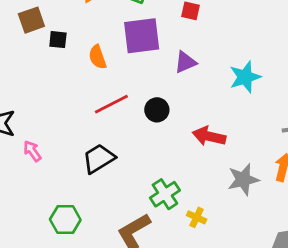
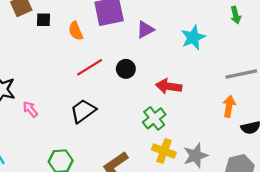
gray star: (243, 180) -> (196, 156), moved
green cross: (165, 194) -> (154, 118), moved
yellow cross: (197, 217) -> (164, 151), size x1.5

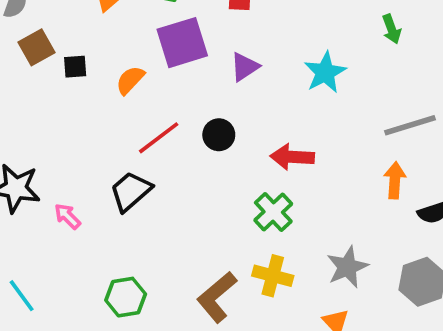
orange semicircle: (76, 31) -> (130, 80), turned 72
black trapezoid: (83, 111) -> (131, 191), moved
yellow cross: (164, 151) -> (273, 276), moved

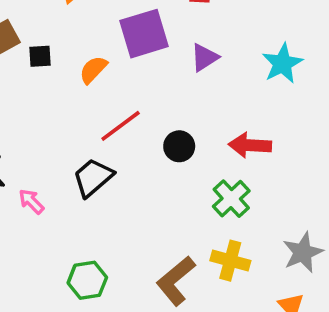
black circle: (219, 135) -> (179, 146), moved

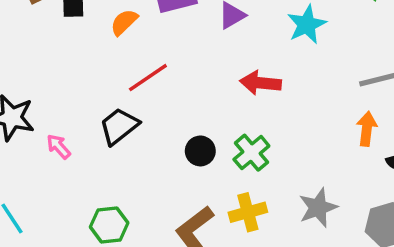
red arrow: (250, 145) -> (260, 83), moved
black circle: (179, 146) -> (200, 151), moved
yellow cross: (230, 261) -> (248, 212), turned -33

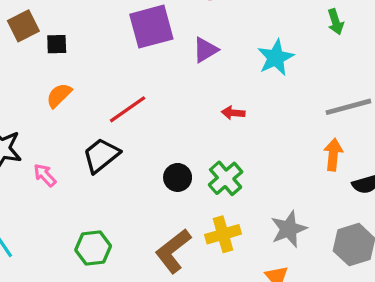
orange semicircle: (124, 22) -> (59, 95), moved
red arrow: (260, 83) -> (233, 113), size x0.6

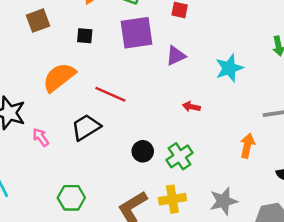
black square: (57, 44) -> (85, 36), moved
orange semicircle: (59, 95) -> (59, 77), size x1.6
red line: (128, 109) -> (110, 94), turned 52
orange arrow: (333, 155) -> (247, 146), moved

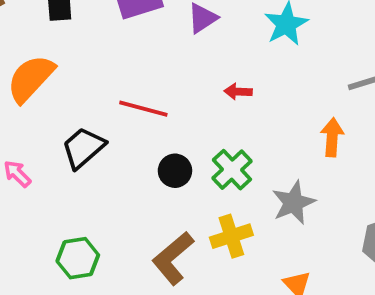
red line: (110, 94) -> (143, 109), moved
gray star: (223, 201) -> (293, 203), moved

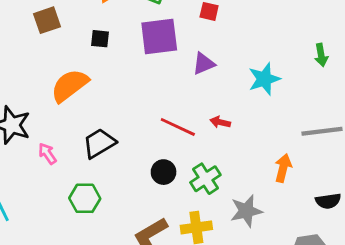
red line: (143, 109) -> (178, 127), moved
green hexagon: (78, 258) -> (85, 198), moved

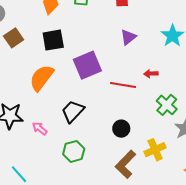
purple square: (159, 37) -> (87, 65), moved
black square: (100, 39) -> (53, 40), size x1.6
black circle: (164, 172) -> (121, 129), moved
green cross: (205, 179) -> (167, 105), moved

